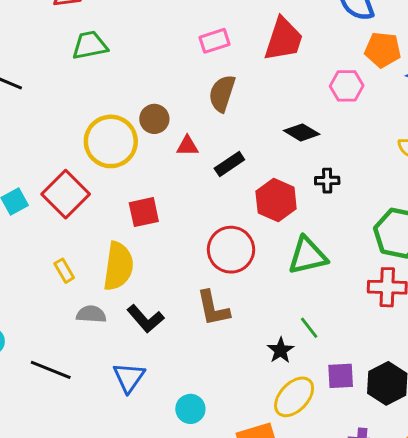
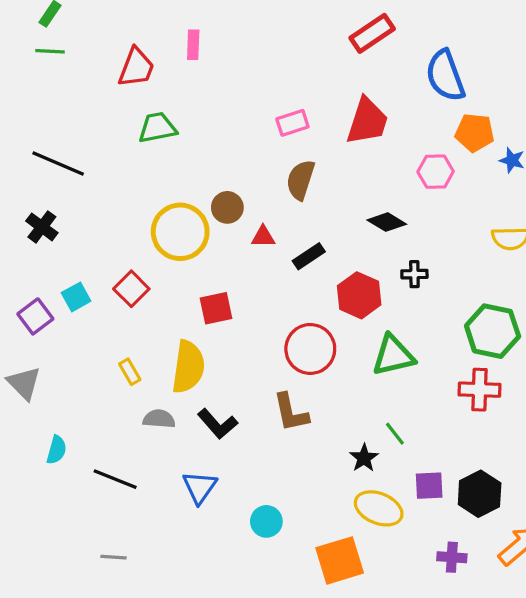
red square: (66, 194) -> (131, 289), size x0.7
yellow ellipse: (294, 397) -> (379, 508), turned 69

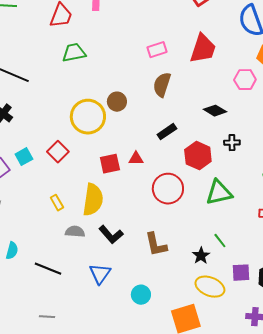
red triangle: (263, 237) -> (136, 159), moved
brown L-shape: (291, 412) -> (156, 245), moved

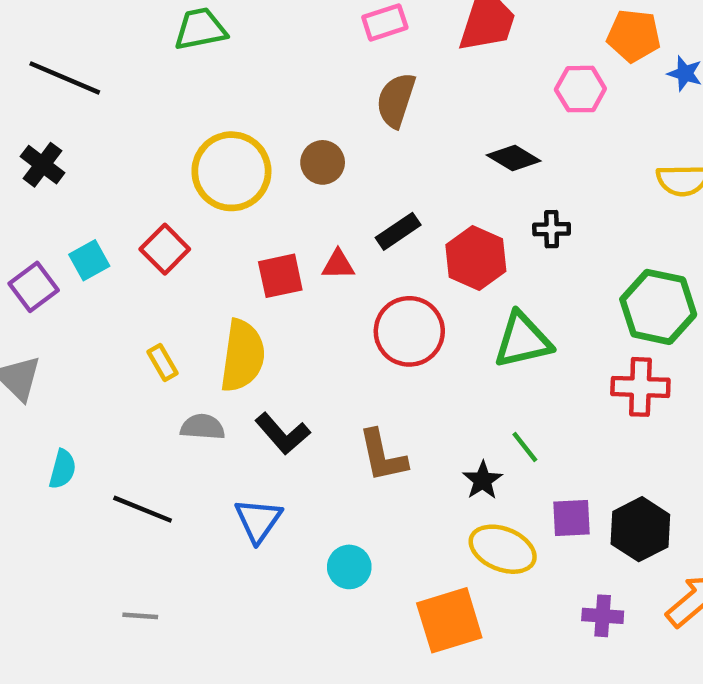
brown circle: (117, 102) -> (323, 162), moved
black rectangle: (167, 132) -> (398, 231), moved

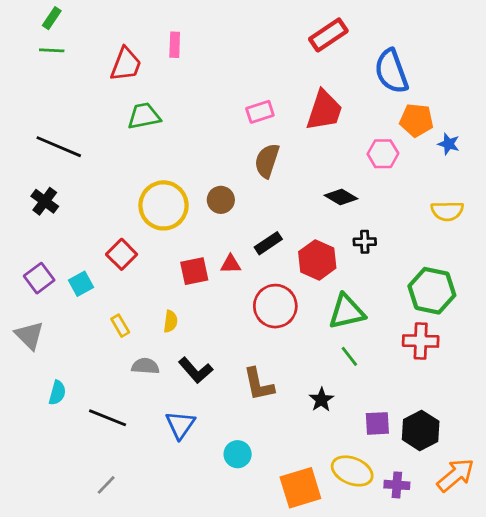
cyan square: (89, 260) -> (81, 284), moved
yellow semicircle: (243, 356) -> (170, 321), size x0.5
green line: (525, 447) -> (349, 356), moved
yellow ellipse: (503, 549) -> (352, 471), moved
gray line: (140, 616) -> (106, 485), turned -50

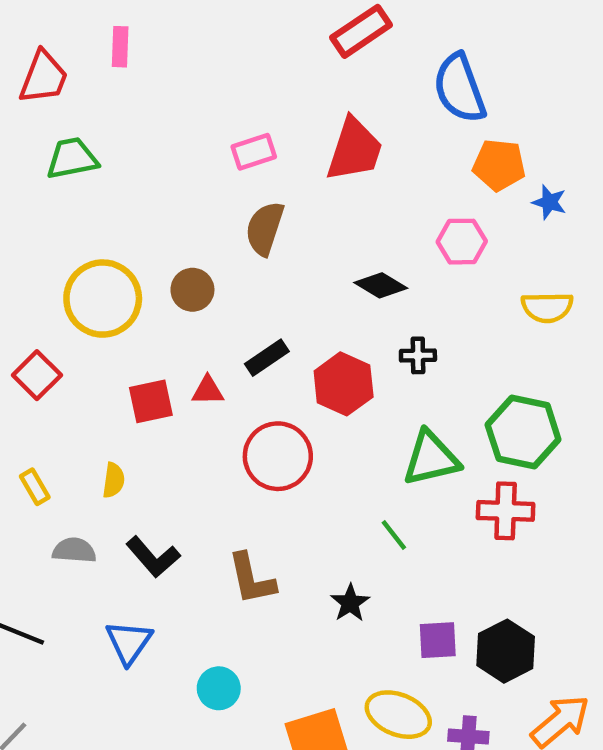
pink hexagon: (383, 154) -> (462, 242), moved
green triangle: (347, 312) -> (431, 458), moved

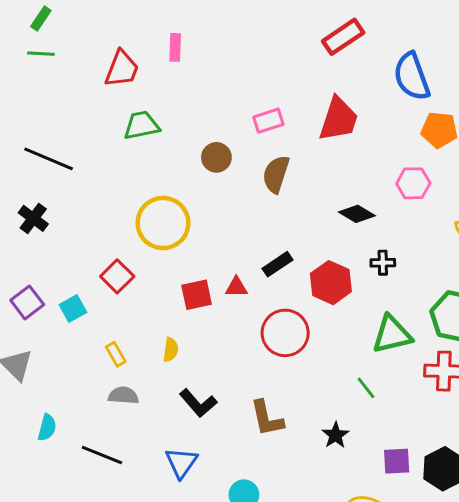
brown circle: (192, 290) -> (216, 157), moved
gray semicircle: (74, 550) -> (123, 395), moved

